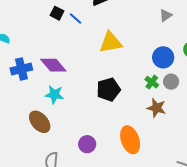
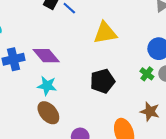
brown star: (156, 108) -> (150, 112), moved
brown ellipse: (40, 122) -> (48, 113), moved

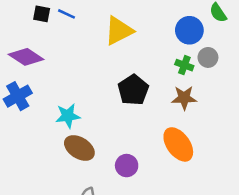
purple diamond: (46, 56) -> (26, 57), moved
brown star: (150, 112) -> (184, 98), moved

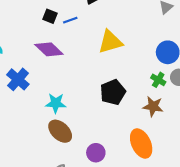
blue line: (66, 14) -> (70, 20), turned -56
purple diamond: (26, 57) -> (49, 49), moved
blue cross: (18, 96) -> (18, 79), turned -30

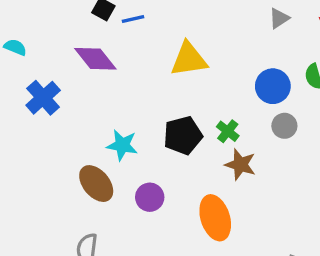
green cross: (158, 80) -> (228, 131), moved
cyan star: (56, 103) -> (122, 145), moved
purple circle: (96, 153) -> (150, 197), moved

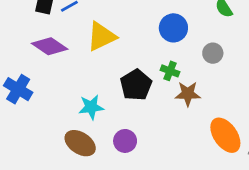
yellow triangle: (189, 59) -> (101, 36), moved
blue circle: (273, 86) -> (173, 28), moved
orange ellipse: (215, 218) -> (225, 135), moved

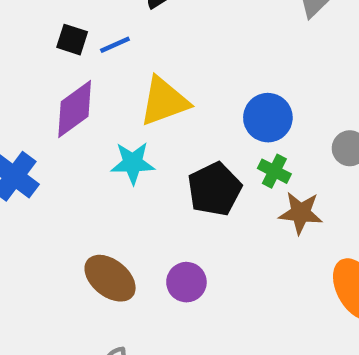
blue circle: (173, 28) -> (268, 118), moved
purple diamond: (50, 46) -> (75, 109), turned -76
cyan star: (91, 107) -> (133, 163), moved

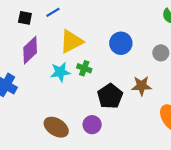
blue line: (115, 45) -> (53, 12), moved
green cross: (274, 171) -> (84, 68), moved
black pentagon: (214, 189) -> (110, 96), moved

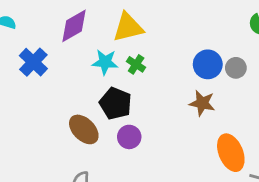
blue circle: (121, 43) -> (208, 64), moved
black pentagon: (110, 96) -> (116, 103), moved, turned -30

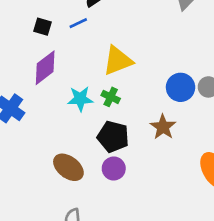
yellow triangle: (128, 27) -> (118, 61), moved
black pentagon: (116, 103) -> (113, 137), moved
brown star: (202, 103) -> (163, 127), moved, turned 30

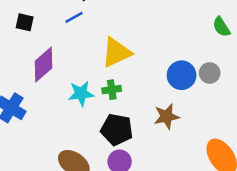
black square: (43, 27) -> (25, 22), moved
green cross: (111, 97) -> (112, 90), turned -30
brown star: (163, 127) -> (167, 116), turned 30

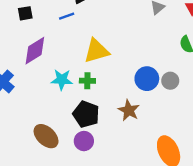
black square: (25, 22) -> (25, 13), turned -32
brown star: (167, 116) -> (129, 110), turned 30

